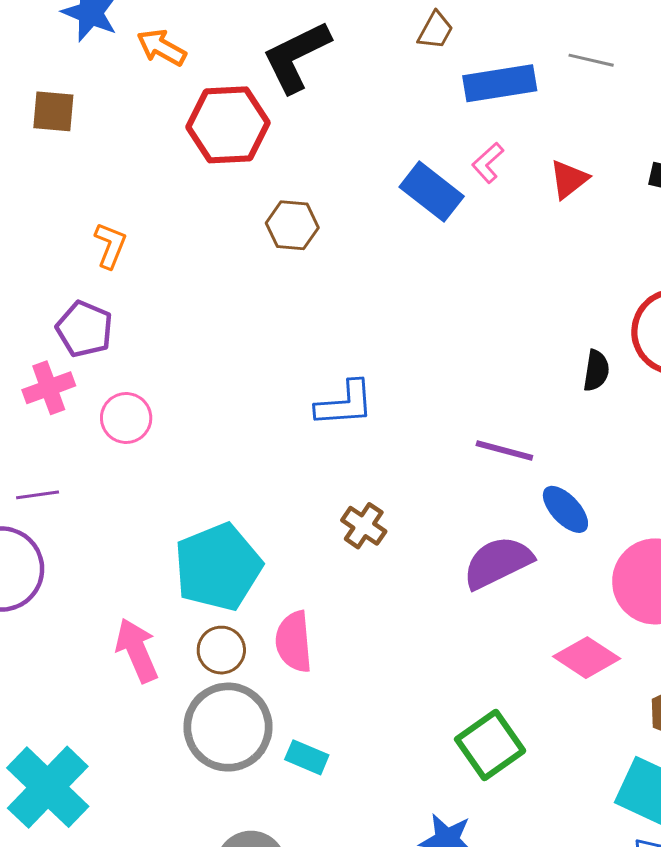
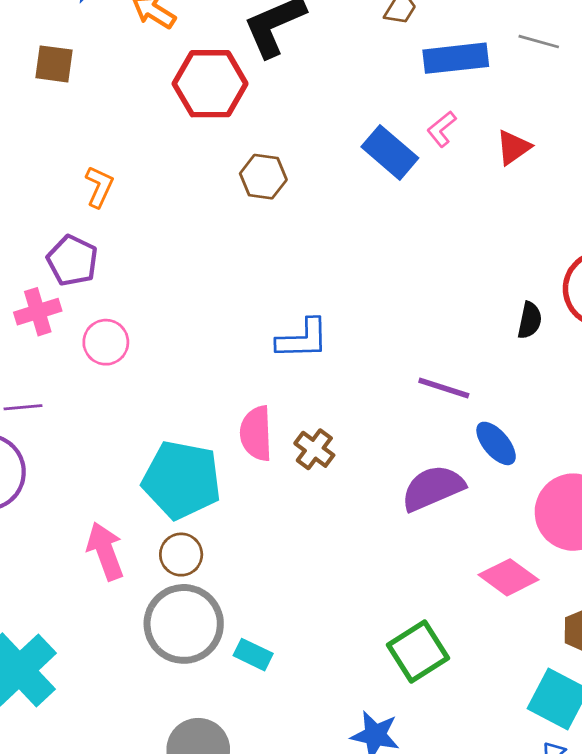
cyan pentagon: (218, 567) -> (182, 480), turned 30
pink semicircle: (294, 642) -> (256, 433), moved

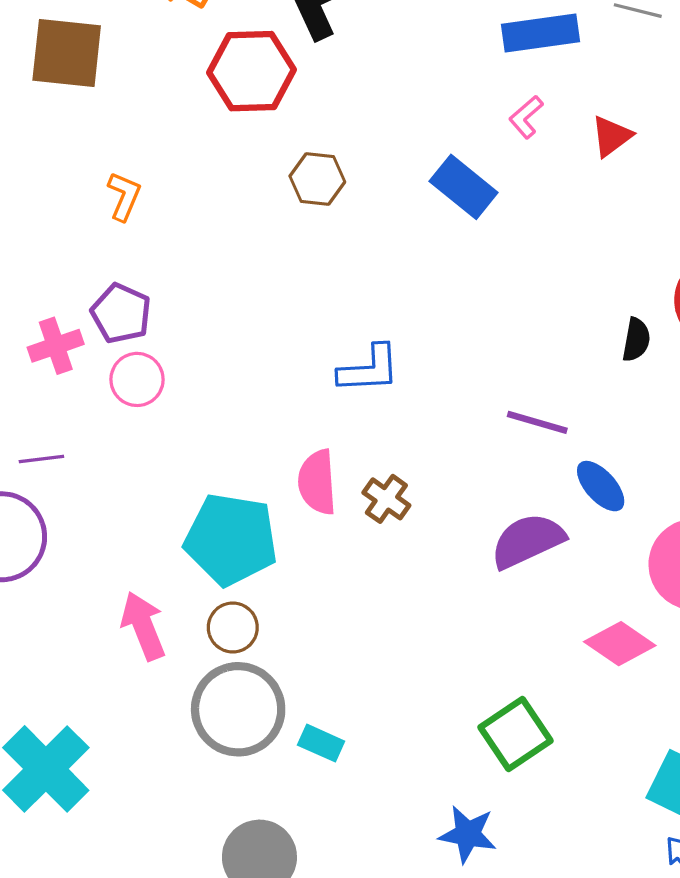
brown square: (54, 64) -> (67, 53), size x1.6
blue rectangle: (390, 152) -> (464, 187), moved
purple pentagon: (72, 261) -> (121, 313), moved

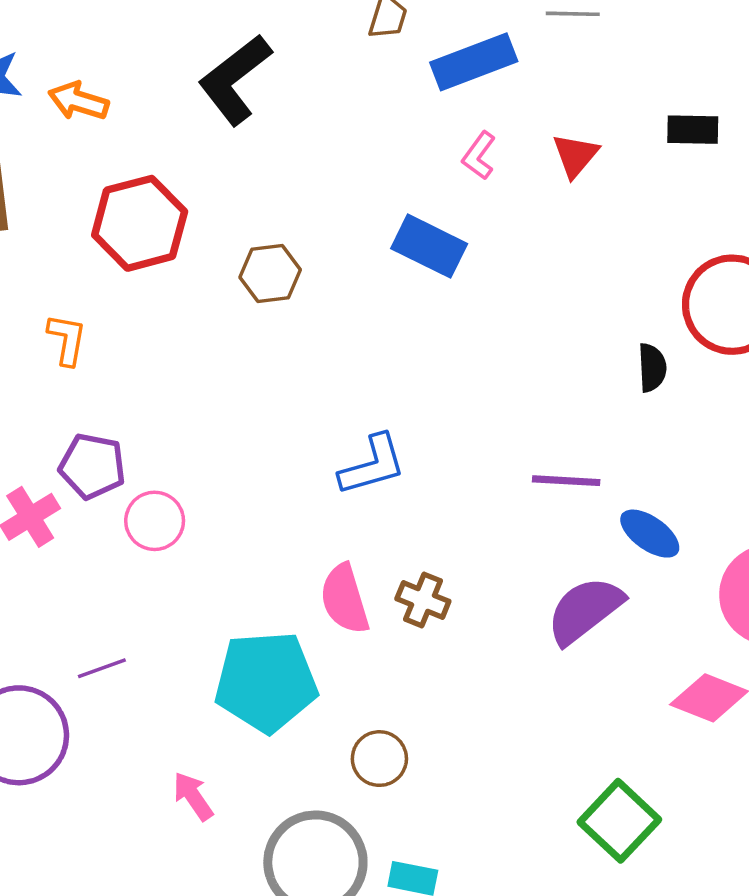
red hexagon: (251, 71) -> (140, 223), moved
pink circle: (137, 379) -> (155, 521), moved
purple line: (41, 459) -> (102, 668), moved
pink arrow: (143, 626) -> (193, 796), size x0.7
brown circle: (233, 627) -> (379, 759), moved

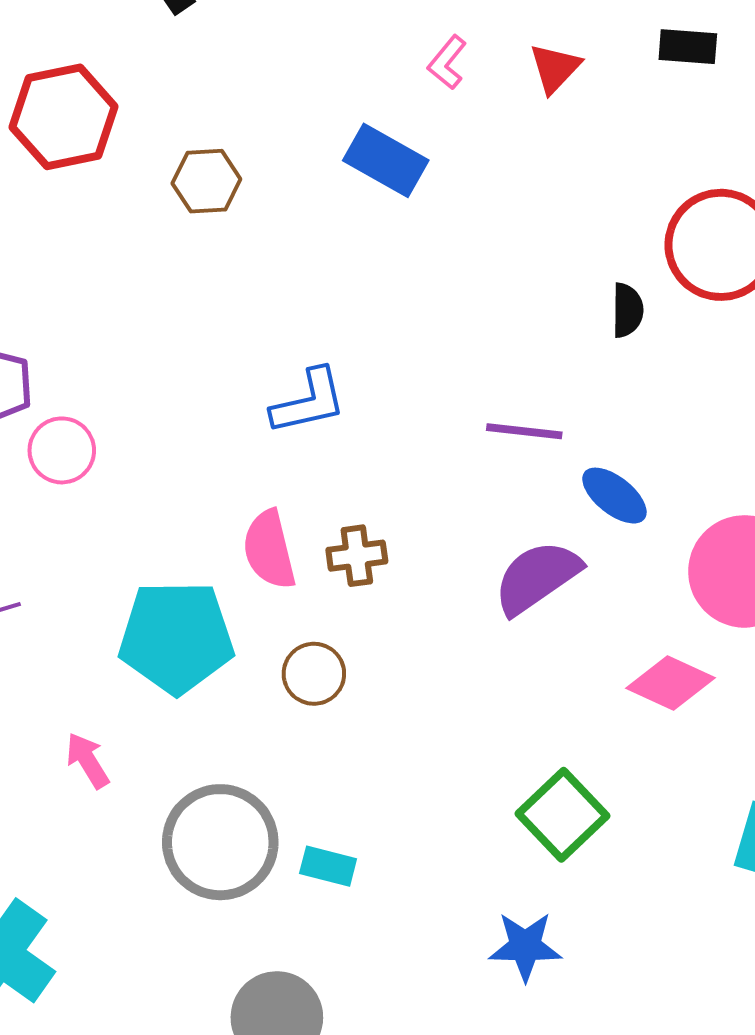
brown cross: (423, 600) -> (357, 556), turned -33
brown circle: (379, 759) -> (314, 674), moved

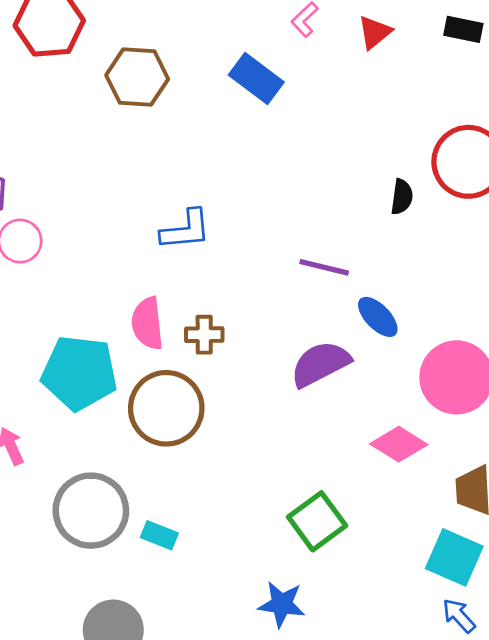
brown hexagon: (206, 181) -> (137, 77), size x1.4
brown circle: (314, 674) -> (166, 408), size x1.8

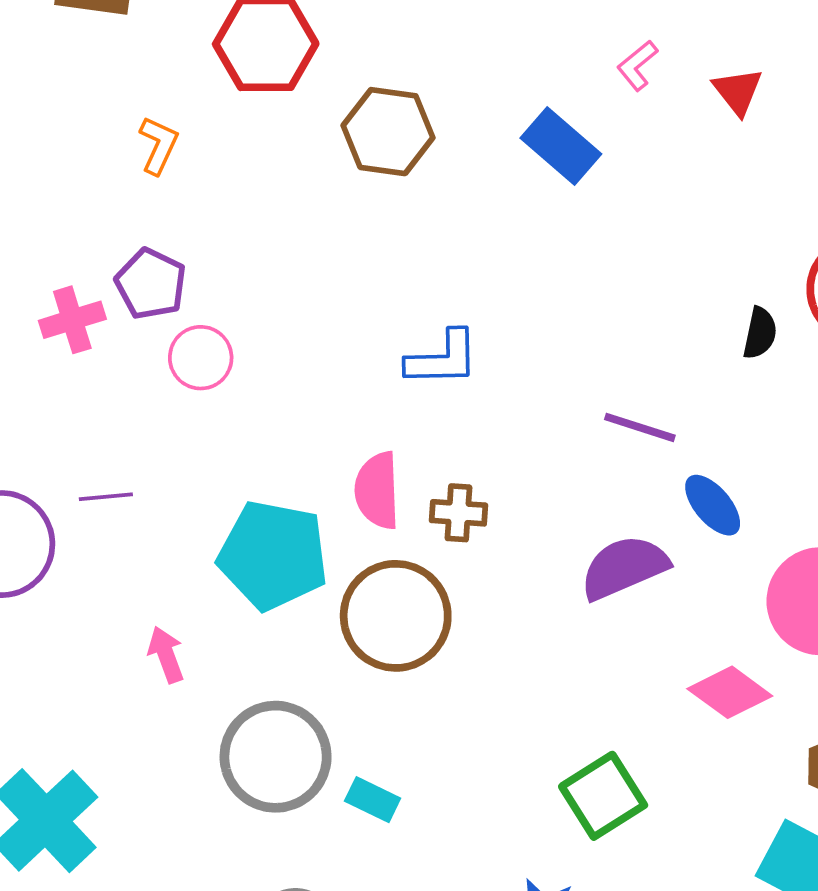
red triangle: (375, 32) -> (738, 91), turned -33

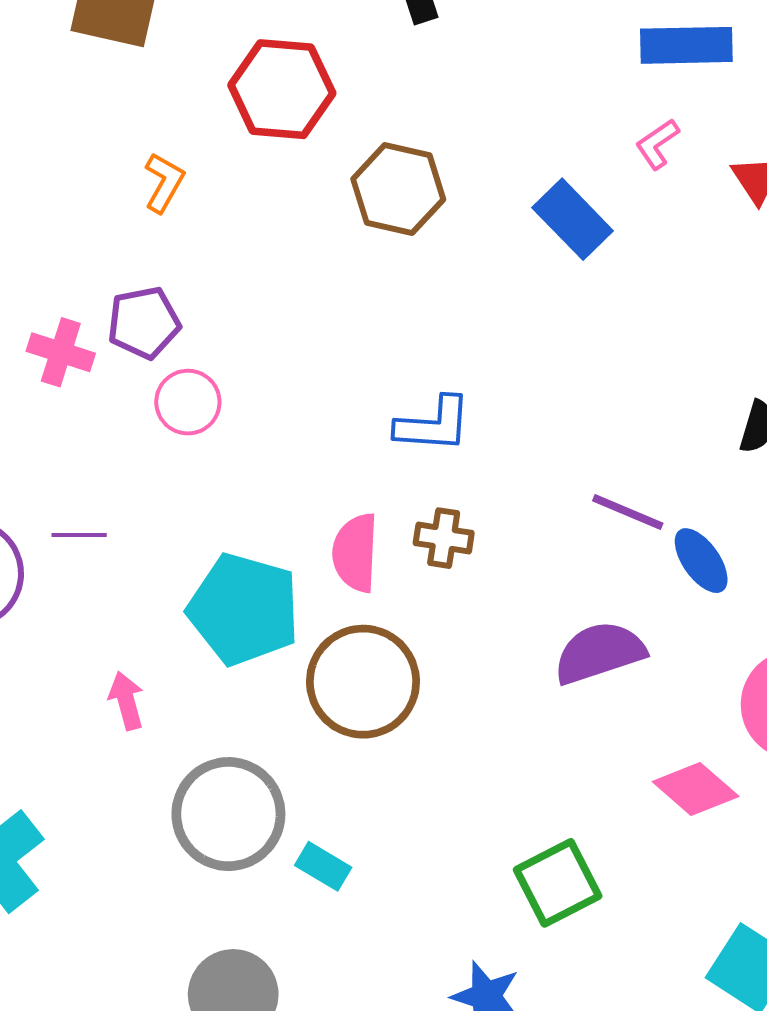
purple pentagon: (151, 284) -> (144, 323), turned 30
pink cross: (72, 320) -> (61, 352), turned 30
blue ellipse: (713, 505) -> (701, 561), moved
brown cross: (459, 513) -> (444, 538), moved

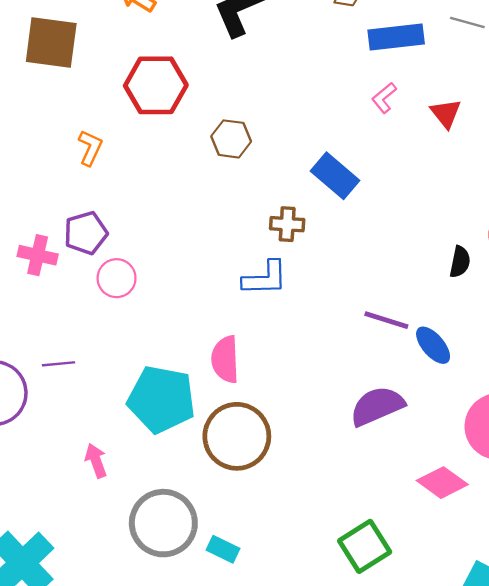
brown hexagon: (398, 189) -> (231, 139), size x0.7
blue rectangle: (573, 219) -> (335, 176), moved
brown cross: (444, 538) -> (287, 224), moved

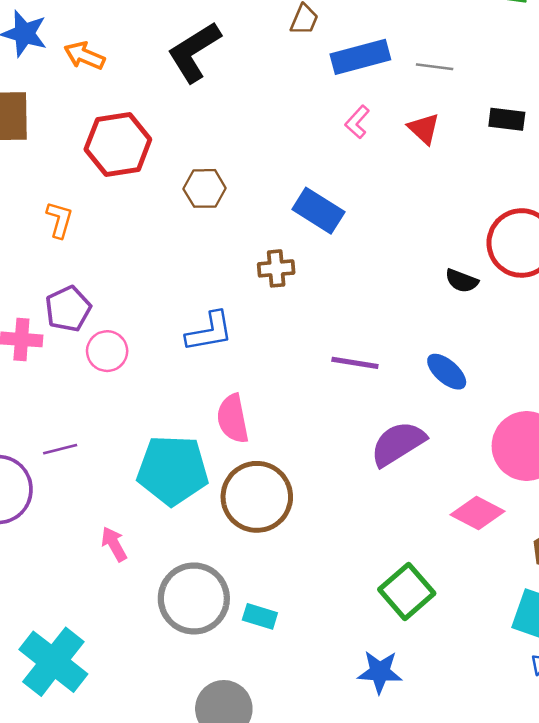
gray line: (467, 22) -> (435, 67), moved
black semicircle: (460, 262) -> (462, 281), turned 108
blue L-shape: (265, 278) -> (209, 332), moved
purple line: (386, 320) -> (355, 363), moved

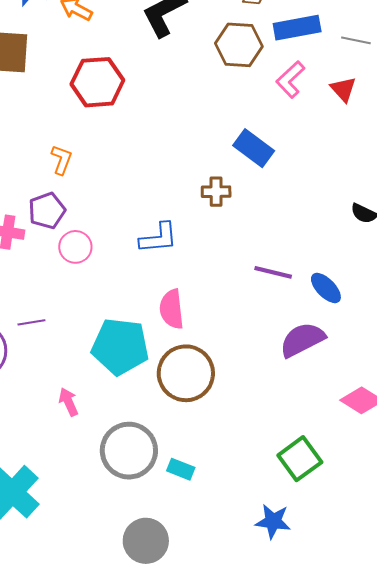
pink L-shape: (357, 122) -> (290, 80), size x1.4
brown hexagon: (205, 188) -> (239, 45), moved, size x1.4
orange L-shape: (59, 220) -> (61, 160), moved
blue ellipse: (447, 372) -> (326, 288), moved

